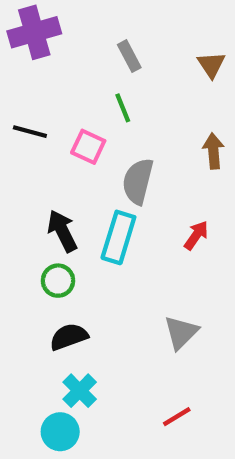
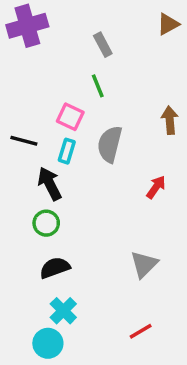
brown triangle: (211, 65) -> (168, 24), moved, turned 35
black line: (30, 132) -> (24, 141), moved
cyan rectangle: (118, 237) -> (67, 151), moved, size x0.6

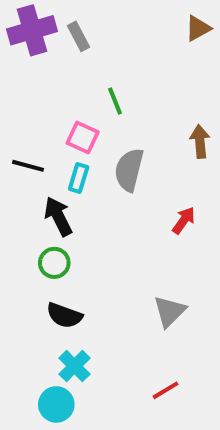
gray rectangle: (103, 45) -> (79, 36), moved
black semicircle: (55, 268) -> (64, 315), turned -140

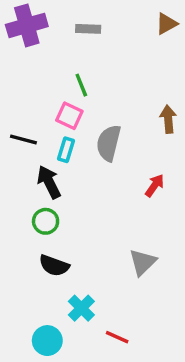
gray rectangle: (79, 36) -> (88, 29), moved, turned -60
green line: (115, 101) -> (81, 85), moved
cyan cross: (74, 366) -> (81, 308), moved
red line: (166, 390) -> (117, 337), moved, turned 55

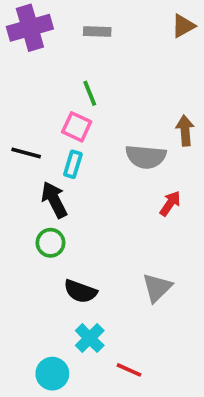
gray semicircle: (109, 143) -> (146, 157), moved, turned -99
black semicircle: (54, 266) -> (80, 291), moved

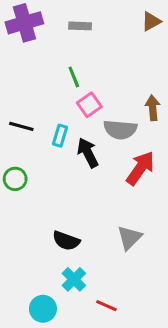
pink square: (77, 127) -> (89, 105), moved, turned 30
black arrow: (54, 200) -> (88, 153), moved
red arrow: (170, 203) -> (140, 168), size x1.6
green circle: (50, 243) -> (15, 179), moved

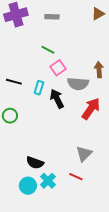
green line: (74, 77) -> (48, 50), turned -40
black semicircle: (66, 241) -> (35, 163), moved
red line: (106, 306) -> (76, 177), moved
cyan circle: (43, 309) -> (28, 186), moved

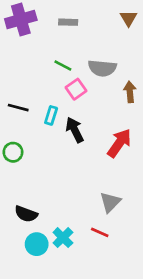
brown triangle: (98, 14) -> (129, 18), turned -32
gray semicircle: (78, 84) -> (102, 68), moved
black semicircle: (35, 163) -> (26, 214), moved

